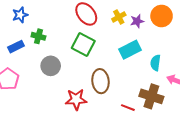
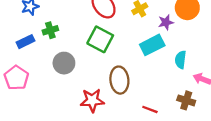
purple star: (137, 21) -> (166, 22), moved
green cross: (38, 36) -> (50, 30), turned -32
brown cross: (151, 96) -> (186, 100), moved, size x0.7

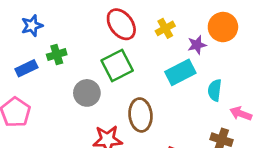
green square: (100, 39) -> (117, 65), turned 35
gray circle: (64, 63) -> (87, 93), moved

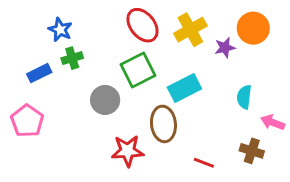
blue star: (32, 26) -> (60, 30), moved, turned -30
yellow cross: (165, 28) -> (190, 30), size x1.5
cyan rectangle: (180, 72) -> (184, 88), moved

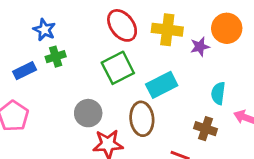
yellow cross: (190, 30) -> (167, 30), turned 36
gray circle: (105, 100) -> (88, 113), moved
brown cross: (252, 151) -> (206, 129), moved

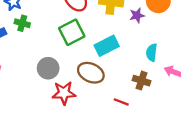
green cross: (56, 57) -> (22, 23), turned 32
brown ellipse: (142, 119) -> (91, 73), turned -60

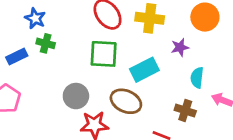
purple star: (137, 15) -> (180, 47), moved
green square: (72, 32) -> (104, 54), turned 30

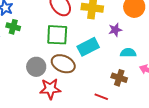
cyan semicircle: (197, 78) -> (128, 53), turned 84
brown ellipse: (126, 101) -> (63, 64), moved

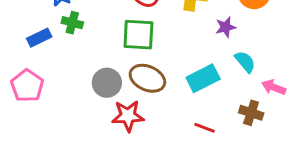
cyan rectangle: (88, 47) -> (203, 78), moved
cyan semicircle: (128, 53) -> (245, 62), turned 49
brown cross: (119, 78) -> (251, 113), moved

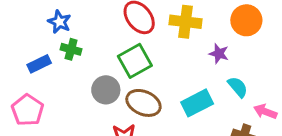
purple star: (226, 27) -> (219, 54), turned 30
green square: (138, 35) -> (135, 61), turned -32
gray circle: (107, 83) -> (106, 90), moved

